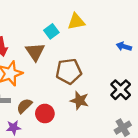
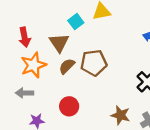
brown star: (80, 101) -> (120, 115), moved
brown semicircle: (24, 106) -> (67, 66), moved

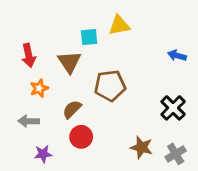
cyan square: (76, 22) -> (89, 37), turned 32
orange star: (33, 65) -> (39, 88), size x0.6
brown semicircle: (67, 66) -> (72, 109), moved

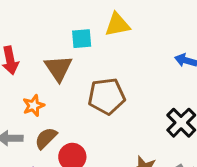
orange star: (39, 88) -> (33, 106), moved
brown semicircle: (72, 109) -> (46, 138), moved

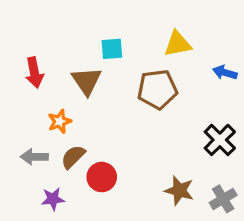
yellow triangle: (117, 25) -> (178, 44), moved
brown pentagon: (107, 96) -> (157, 89), moved

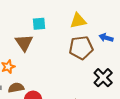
brown pentagon: (157, 89) -> (81, 48), moved
brown semicircle: (73, 157) -> (16, 88), turned 35

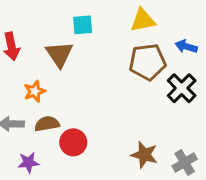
black cross: (103, 78) -> (182, 88), moved

